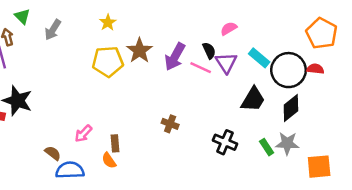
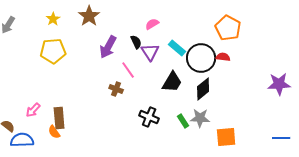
brown star: (139, 51) -> (89, 16), moved
pink line: (201, 68) -> (128, 70), moved, turned 30
brown cross: (170, 124) -> (116, 89), moved
brown rectangle: (115, 143) -> (59, 118), size x1.5

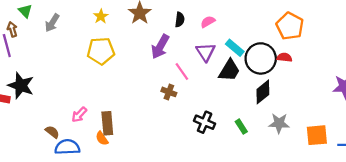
black semicircle: (136, 42) -> (180, 20), moved, turned 32
black trapezoid: (172, 82) -> (229, 70), moved
gray star: (200, 118) -> (279, 123), moved
orange square: (226, 137) -> (317, 135), moved

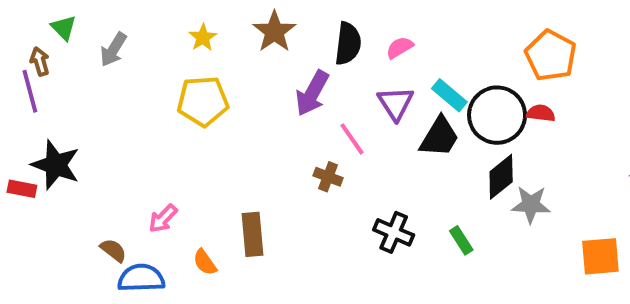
black semicircle: (180, 20) -> (348, 44), size x1.5
brown rectangle: (107, 123) -> (253, 234), moved
gray star: (279, 123) -> (531, 205), moved

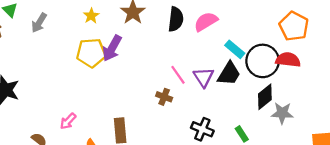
pink semicircle: (400, 48) -> (206, 22), size x1.5
purple arrow: (312, 93) -> (112, 48), moved
purple triangle: (396, 103) -> (203, 77), moved
red semicircle: (541, 113) -> (288, 60), size x1.5

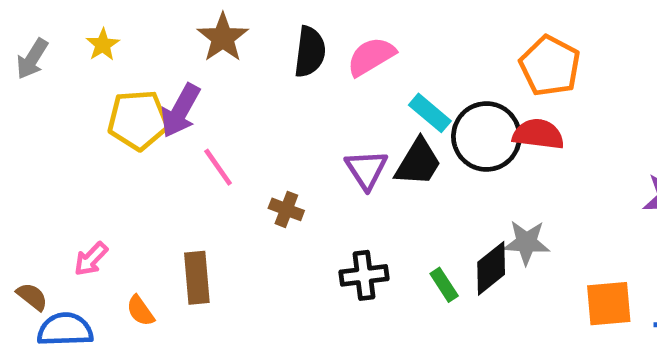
yellow star: (91, 16) -> (103, 45), moved
pink line: (178, 75) -> (218, 167), moved
black diamond: (265, 97) -> (491, 268), moved
black cross: (202, 129) -> (364, 275), turned -30

